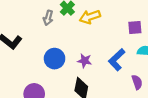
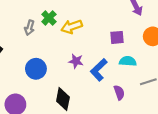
purple star: (85, 61) -> (76, 61), moved

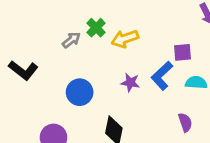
gray arrow: (29, 28) -> (71, 40), turned -144
blue L-shape: (99, 70) -> (162, 76), moved

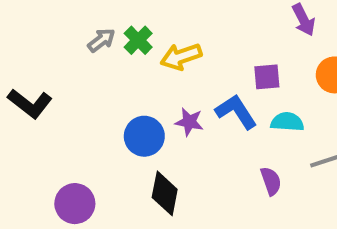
gray arrow: (71, 40) -> (101, 40), moved
blue L-shape: (162, 76) -> (236, 112), turned 100
blue circle: (80, 92) -> (144, 136), moved

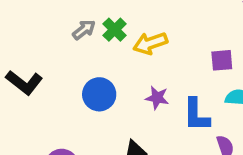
blue L-shape: (236, 112) -> (196, 115), moved, turned -147
blue circle: (144, 136) -> (99, 94), moved

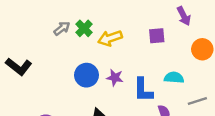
purple square: (222, 60) -> (157, 36), moved
blue circle: (99, 94) -> (86, 75), moved

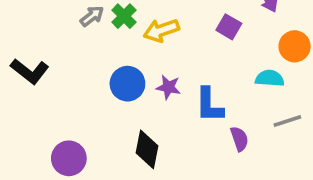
purple square: (157, 36) -> (229, 27), turned 35
cyan semicircle: (174, 78) -> (270, 78), moved

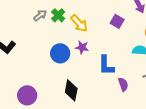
yellow arrow: (161, 30) -> (79, 23), turned -114
purple star: (168, 87) -> (82, 47), moved

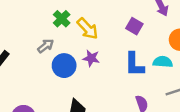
gray arrow: (40, 15) -> (46, 46), moved
blue L-shape: (106, 65) -> (134, 64), moved

